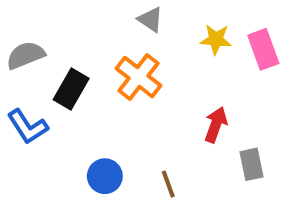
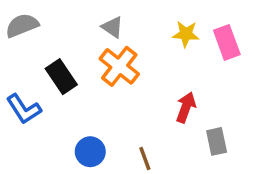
gray triangle: (150, 20) -> (112, 27), moved
gray semicircle: (26, 55) -> (22, 25), moved
black rectangle: (71, 89) -> (61, 77), turned -64

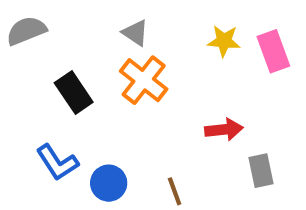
red arrow: (186, 107) -> (224, 130), turned 64
blue L-shape: (24, 109) -> (57, 162), moved

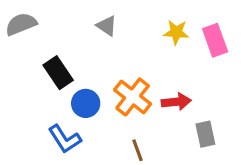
orange cross: (144, 80) -> (133, 97), moved
blue L-shape: (57, 162) -> (65, 139), moved
blue circle: (109, 183) -> (86, 103), moved

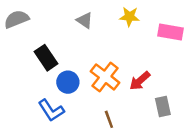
yellow star: (176, 32) -> (129, 17), moved
pink rectangle: (215, 40) -> (171, 32), turned -60
red arrow: (176, 102) -> (140, 81), turned 145

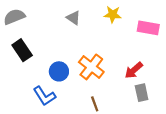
black rectangle: (46, 58) -> (22, 50), moved
red arrow: (140, 81) -> (134, 70), moved

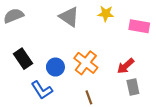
gray triangle: (73, 18) -> (69, 17), size x1.5
black rectangle: (22, 50) -> (23, 59), moved

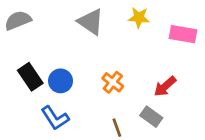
orange cross: (86, 63) -> (113, 82), size x0.7
blue circle: (55, 67) -> (61, 81), moved
gray rectangle: (133, 87) -> (151, 117), moved, turned -42

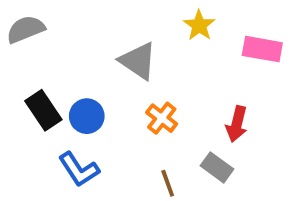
yellow star: (139, 18) -> (199, 25), turned 30
gray triangle: (91, 22) -> (138, 61), moved
red arrow: (165, 86) -> (237, 124), turned -35

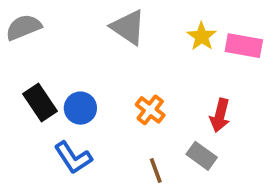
yellow star: (199, 25) -> (202, 36), moved
gray triangle: (138, 61) -> (128, 27), moved

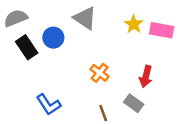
black rectangle: (40, 103) -> (27, 47), moved
blue circle: (80, 108) -> (53, 38), moved

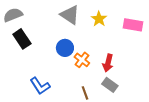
yellow star: (134, 24) -> (99, 19), moved
blue circle: (53, 38) -> (65, 48), moved
red arrow: (146, 76) -> (108, 63), moved

